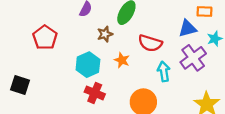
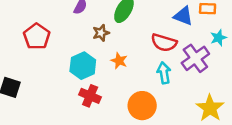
blue triangle: (188, 28) -> (183, 16), moved, turned 36
red semicircle: (150, 43) -> (164, 43), moved

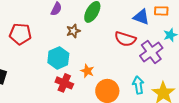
red pentagon: (37, 37) -> (20, 34), turned -30
orange star: (119, 61) -> (87, 71), moved
cyan arrow: (164, 73) -> (138, 85), moved

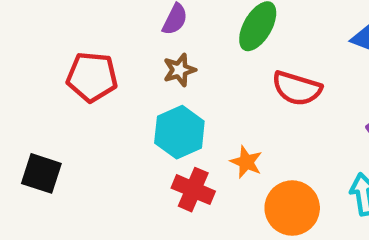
brown star: (73, 31) -> (179, 70), moved
red semicircle: (125, 39) -> (297, 88), moved

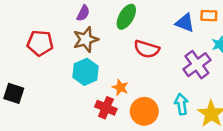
brown star: (179, 70) -> (86, 39), size x1.5
red cross: (193, 190) -> (106, 108), moved

